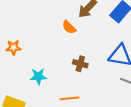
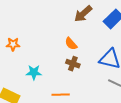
orange semicircle: (69, 27) -> (71, 44), moved

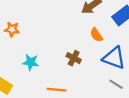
orange semicircle: (71, 44) -> (96, 35), moved

